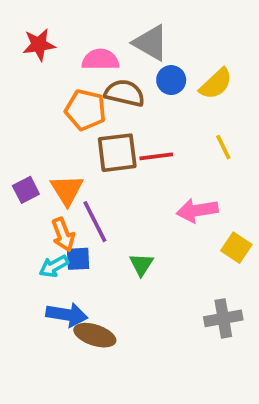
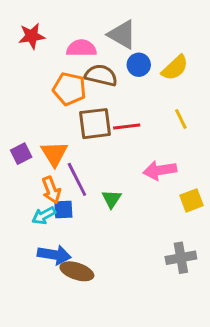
yellow square: (236, 248) -> (192, 200), turned 35
green triangle: (141, 264) -> (112, 199), moved

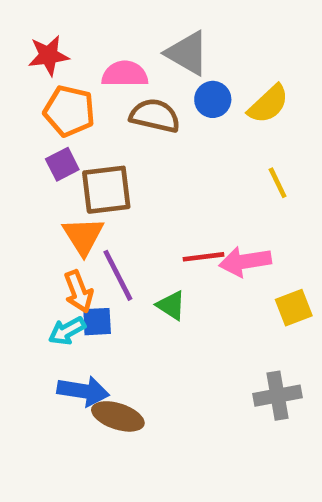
orange pentagon: (69, 89) -> (69, 111), moved
brown square: (95, 124) -> (106, 190), moved
red line: (127, 127) -> (204, 257), moved
purple square: (21, 154) -> (62, 164), moved
green triangle: (112, 199) -> (171, 305), turned -30

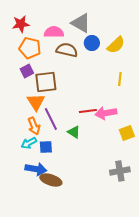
yellow line: (278, 183) -> (120, 79), turned 32
blue square: (97, 322) -> (46, 147), moved

